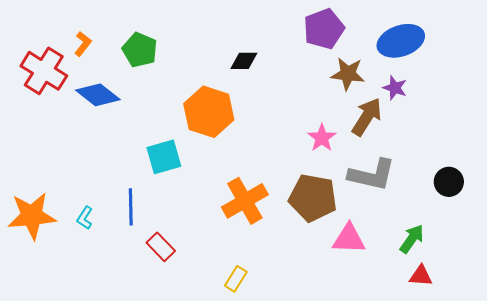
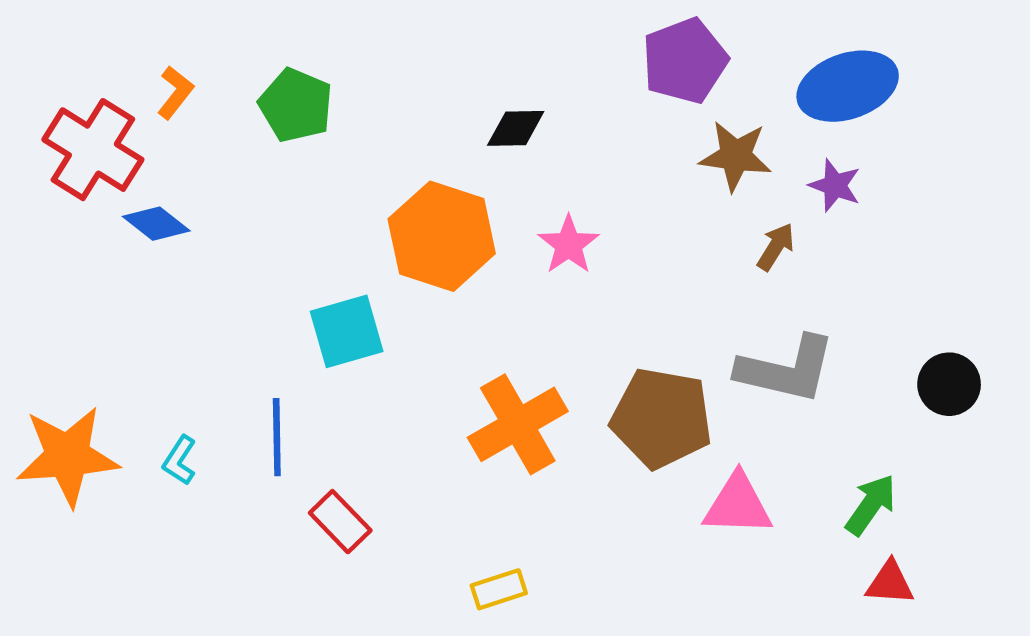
blue diamond: (98, 95) -> (156, 224), moved, size x0.7
brown arrow: (367, 117) -> (776, 247), size x0.6
pink star: (322, 138) -> (569, 245), moved
yellow rectangle: (236, 279) -> (499, 589), turned 40

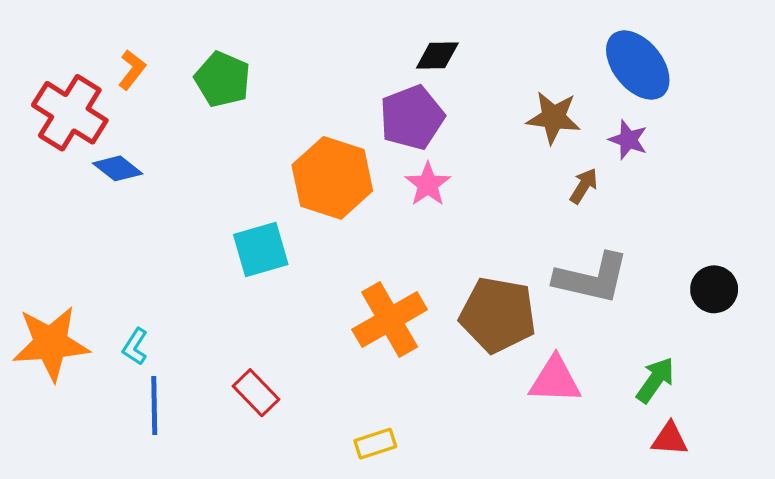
purple pentagon: (685, 61) -> (412, 118), moved
blue ellipse: (848, 86) -> (638, 65), turned 70
black diamond: (516, 128) -> (437, 55), moved
blue line: (277, 437) -> (154, 405), moved

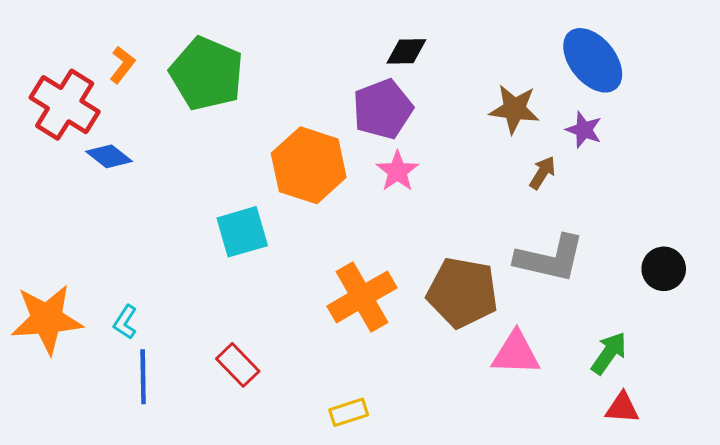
green pentagon: (223, 79) -> (207, 74), size x1.4

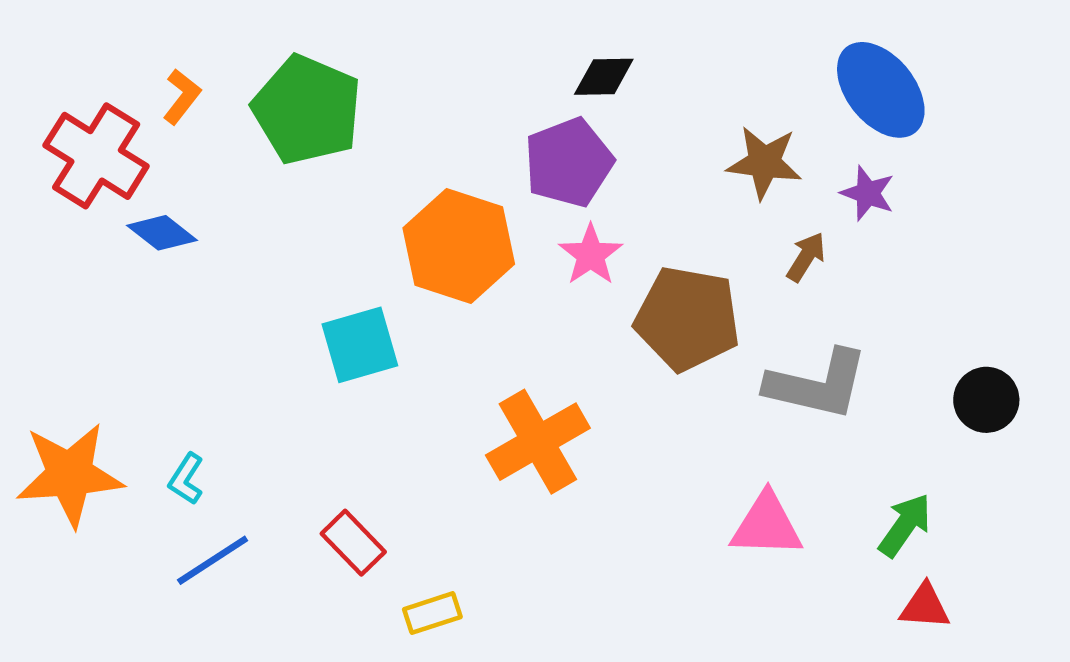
brown pentagon: (463, 292) -> (687, 319), moved
blue line: (143, 377) -> (213, 560), turned 58
yellow rectangle: (349, 412) -> (432, 613), moved

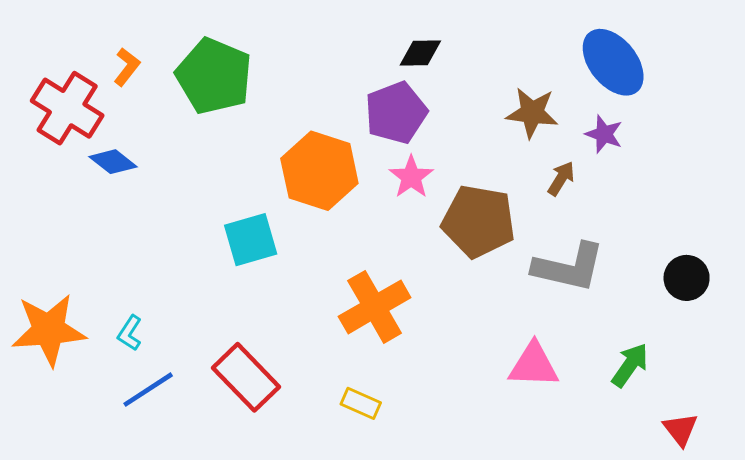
red rectangle: (353, 543) -> (246, 377), size x1.5
red triangle: (925, 606) -> (680, 429), moved, turned 48
yellow rectangle: (432, 613) -> (361, 403), moved, turned 42

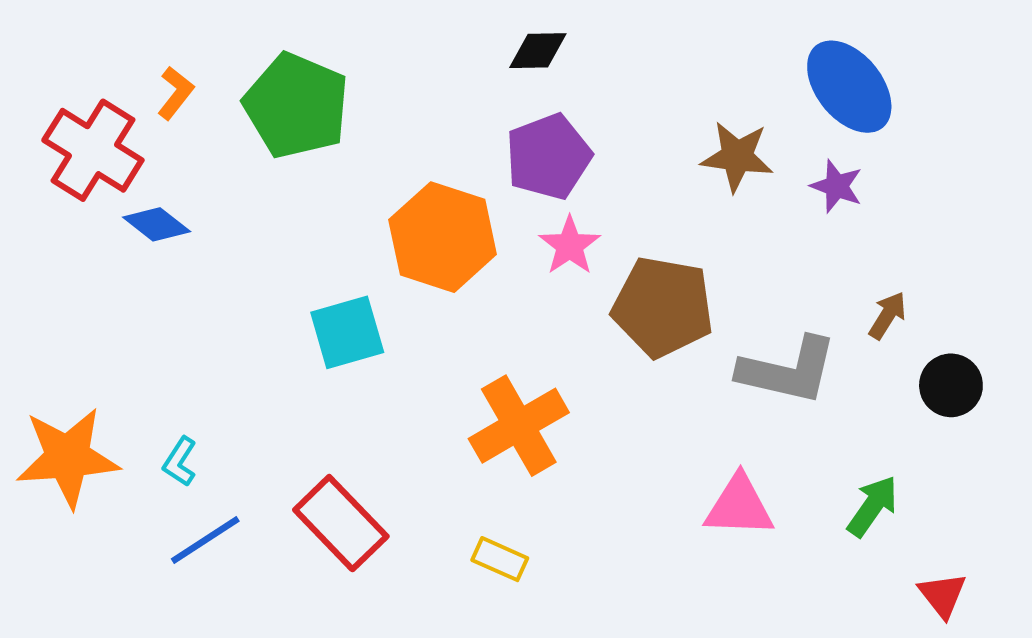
black diamond: (420, 53) -> (538, 51), moved
brown arrow: (561, 178) -> (887, 315), moved

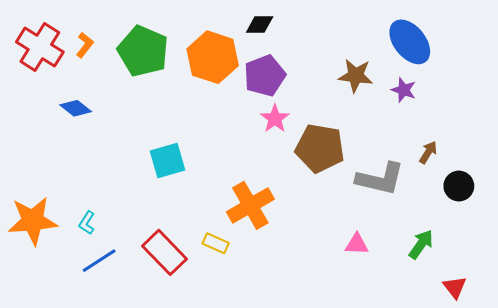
red cross: (93, 150) -> (40, 47), moved
orange hexagon: (443, 237) -> (213, 57), moved
pink triangle: (739, 506) -> (357, 244), size x0.7
yellow rectangle: (500, 559) -> (216, 243), moved

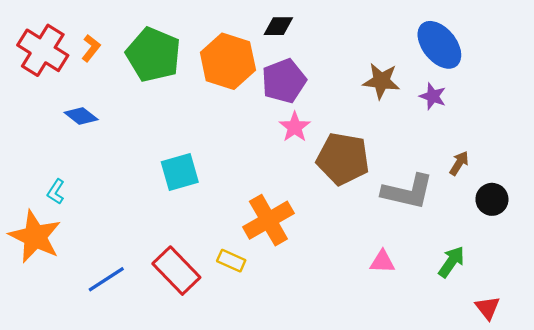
orange star: (33, 221) -> (35, 237), turned 30
cyan L-shape: (87, 223) -> (56, 192), moved

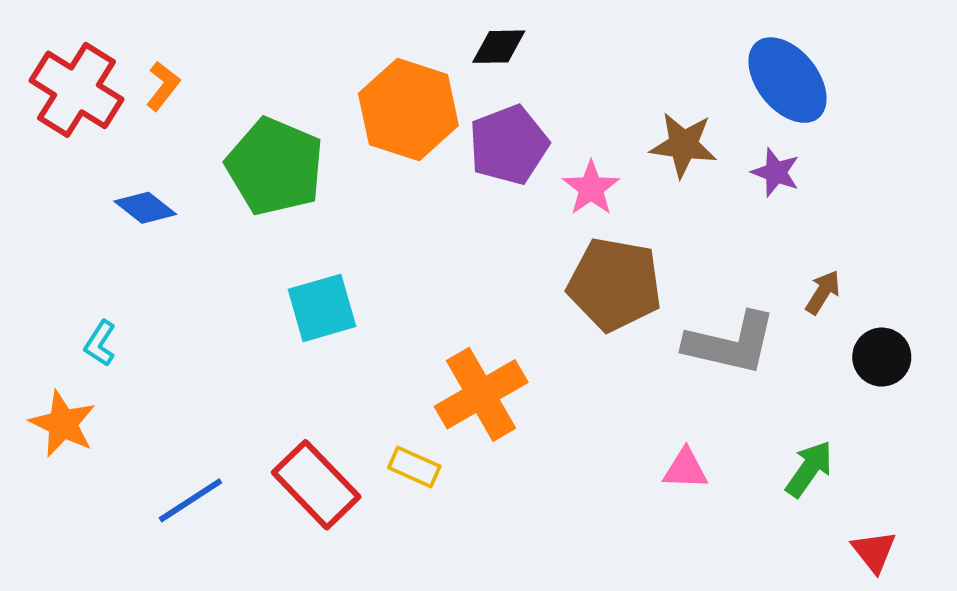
green pentagon: (153, 55) -> (275, 166), moved
pink star: (295, 127) -> (591, 188), moved
orange star: (35, 237) -> (63, 424), size x0.7

